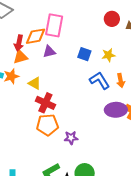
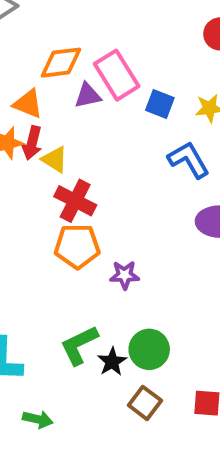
pink rectangle: (54, 25) -> (117, 75), moved, turned -45
red arrow: (19, 43) -> (32, 143), moved
orange triangle: (20, 57) -> (28, 104), turned 35

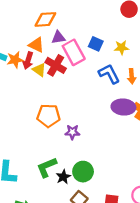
pink rectangle: (117, 75) -> (74, 52), moved
orange triangle: (28, 104) -> (36, 45), moved
red cross: (75, 201) -> (56, 65), moved

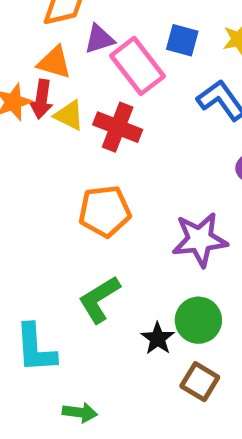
red cross: (56, 65) -> (118, 127), moved
purple star: (72, 132) -> (200, 240), moved, size x1.6
green L-shape: (47, 167) -> (99, 299), moved

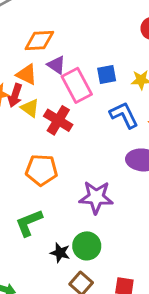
purple triangle: (99, 39) -> (56, 65), turned 42
blue square: (182, 40) -> (107, 74), turned -36
black star: (158, 338) -> (60, 253), turned -30

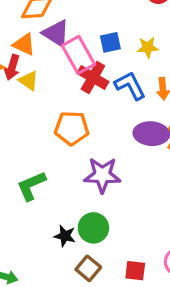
purple triangle: (56, 65) -> (56, 33), size x1.4
red cross: (58, 120) -> (93, 78), moved
orange pentagon: (41, 170) -> (72, 128), moved
green L-shape: (29, 223) -> (31, 186), moved

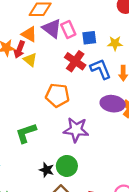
pink rectangle: (78, 55) -> (68, 29), moved, size x0.7

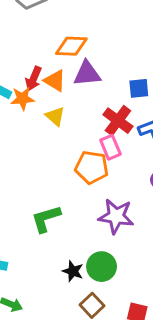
purple triangle: (52, 28) -> (87, 74), turned -45
pink rectangle: (68, 29) -> (110, 147), moved
red arrow: (19, 50) -> (33, 79), moved

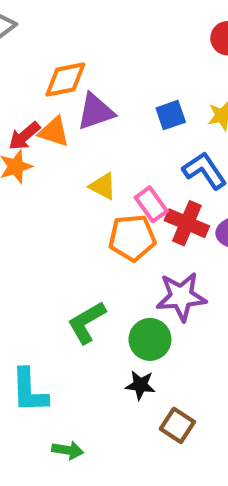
red arrow: (33, 79) -> (24, 136), turned 40
yellow triangle: (55, 116) -> (103, 186), moved
red cross: (118, 121) -> (187, 223), moved
green circle: (102, 267) -> (150, 339), moved

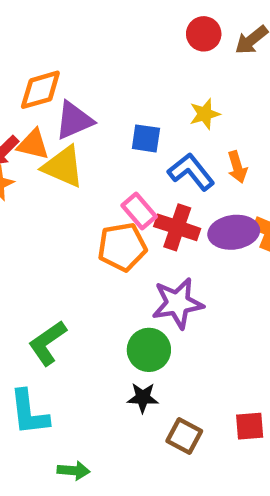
blue square: (171, 115) -> (146, 138), moved, turned 32
yellow triangle: (103, 186) -> (63, 167), moved, size x1.5
green L-shape: (87, 322) -> (48, 343), moved

